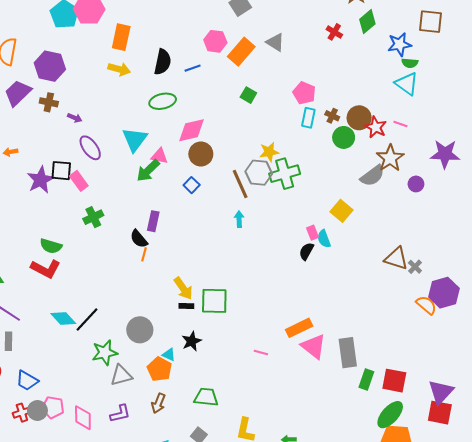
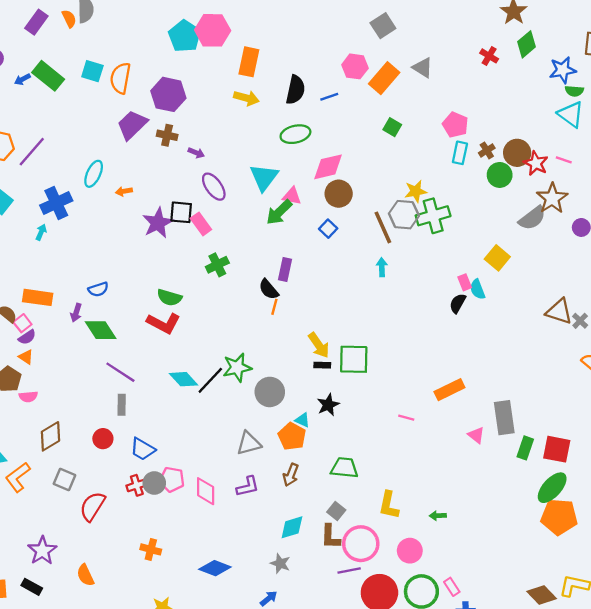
brown cross: (332, 116) -> (487, 150), turned 32
pink triangle: (314, 346) -> (476, 435), moved, size x0.6
green star: (105, 353) -> (237, 367), moved

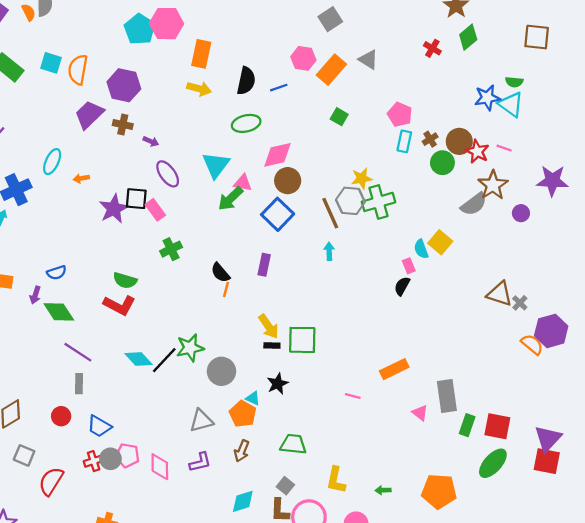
blue star: (563, 70) -> (487, 98), moved
blue square: (328, 229) -> (278, 214), size x1.8
purple rectangle: (285, 269) -> (264, 265), moved
cyan semicircle: (477, 289) -> (421, 249), moved
orange pentagon: (559, 517) -> (439, 491), moved

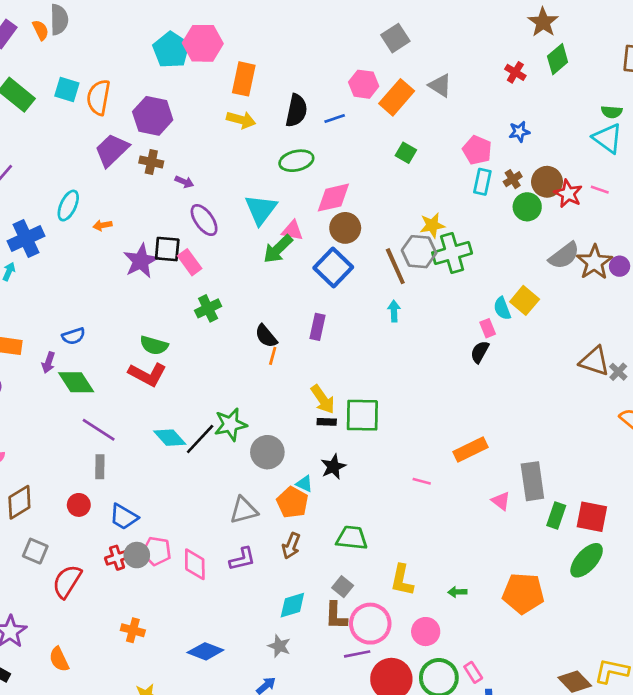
blue star: (487, 98) -> (519, 132), moved, size x0.7
brown star: (493, 185) -> (594, 262), moved

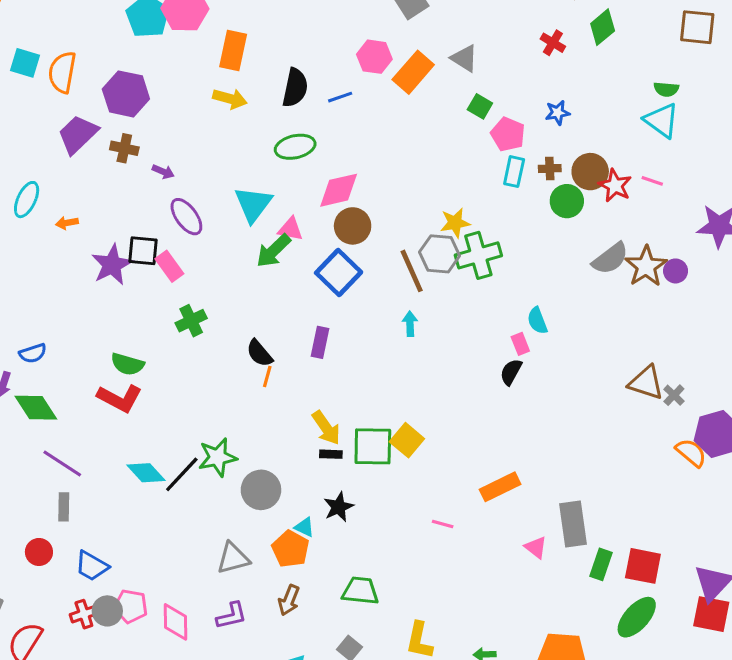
green square: (406, 153) -> (480, 106), moved
brown cross: (513, 179) -> (550, 168), turned 30
yellow square: (525, 300) -> (407, 440), moved

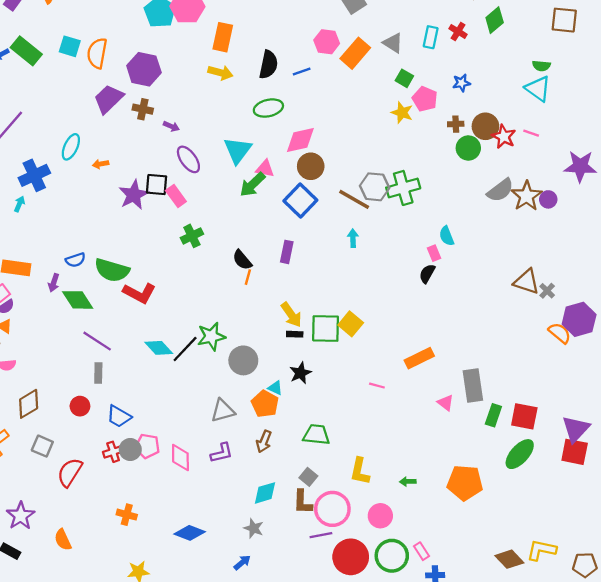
cyan rectangle: (514, 172) -> (431, 37), moved
yellow star: (455, 223) -> (402, 113), moved, turned 30
brown line: (412, 271) -> (354, 199), turned -36
green semicircle: (127, 364) -> (112, 270), moved, size x1.4

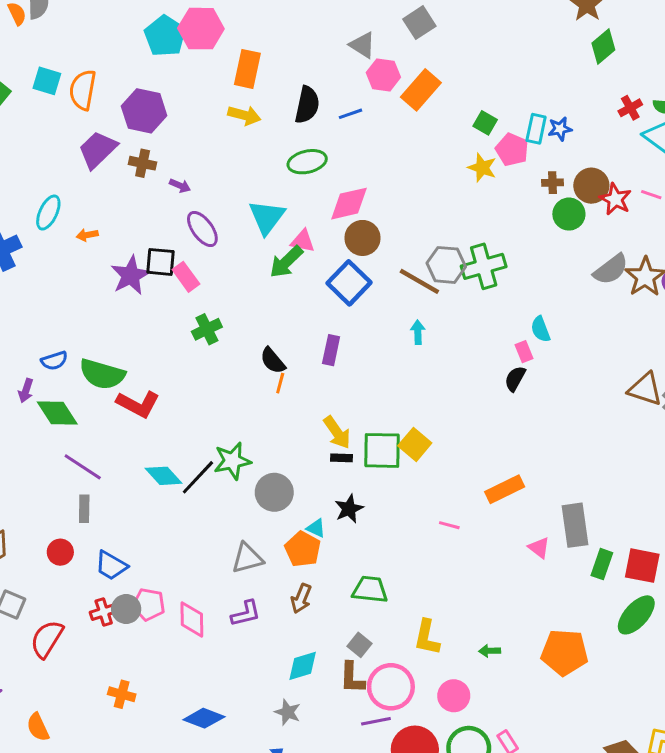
red cross: (458, 32) -> (630, 108), moved, turned 30
cyan rectangle: (431, 37) -> (536, 129), moved
gray triangle: (393, 43) -> (362, 45), moved

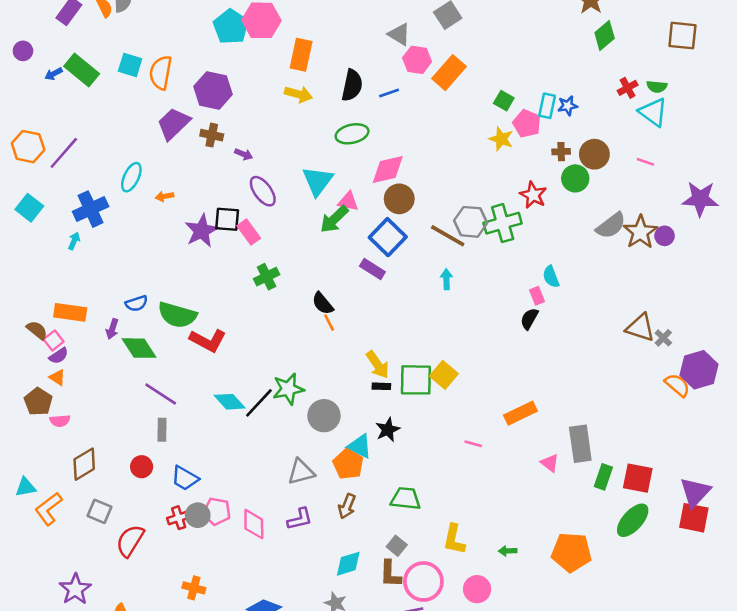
red star: (615, 199) -> (533, 195), moved
purple rectangle: (331, 350) -> (372, 269), moved, turned -70
orange line: (280, 383) -> (329, 323), turned -42
cyan triangle: (316, 528) -> (360, 446), size x1.5

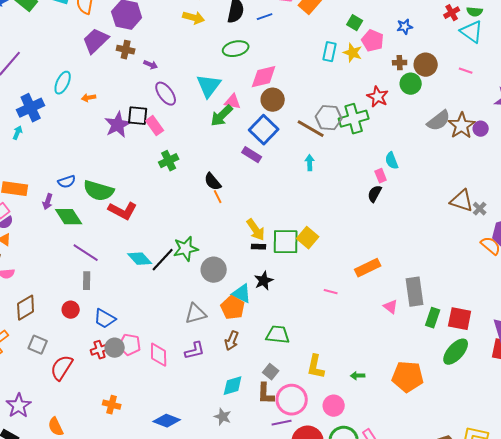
cyan rectangle: (547, 106) -> (330, 52), moved

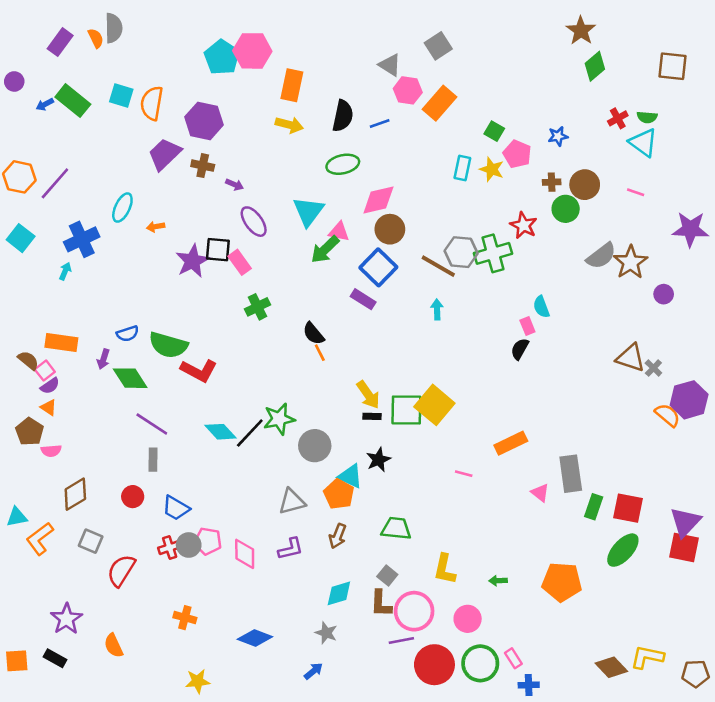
purple circle: (481, 129) -> (664, 294), moved
yellow square: (308, 238) -> (434, 405), size x1.4

